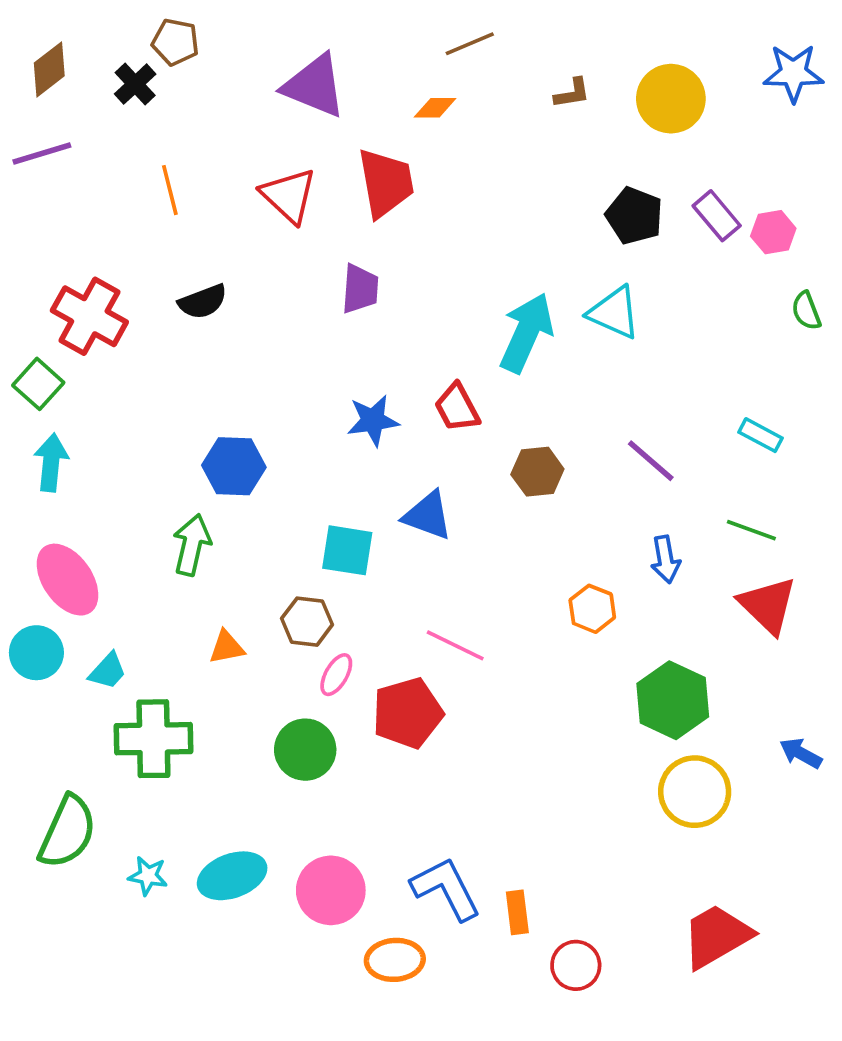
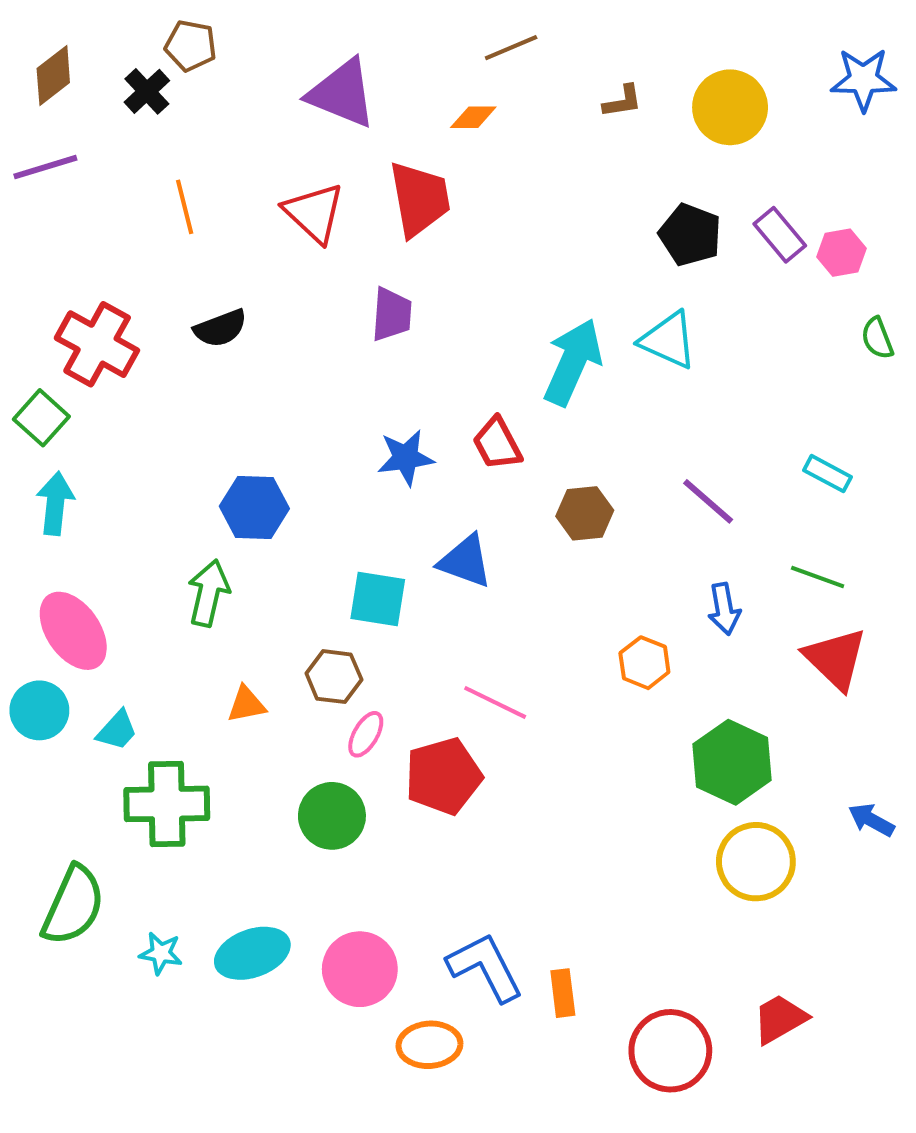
red trapezoid: (717, 936) -> (780, 1019), size x0.7
red circle: (576, 965) -> (670, 1051), moved, size x1.5

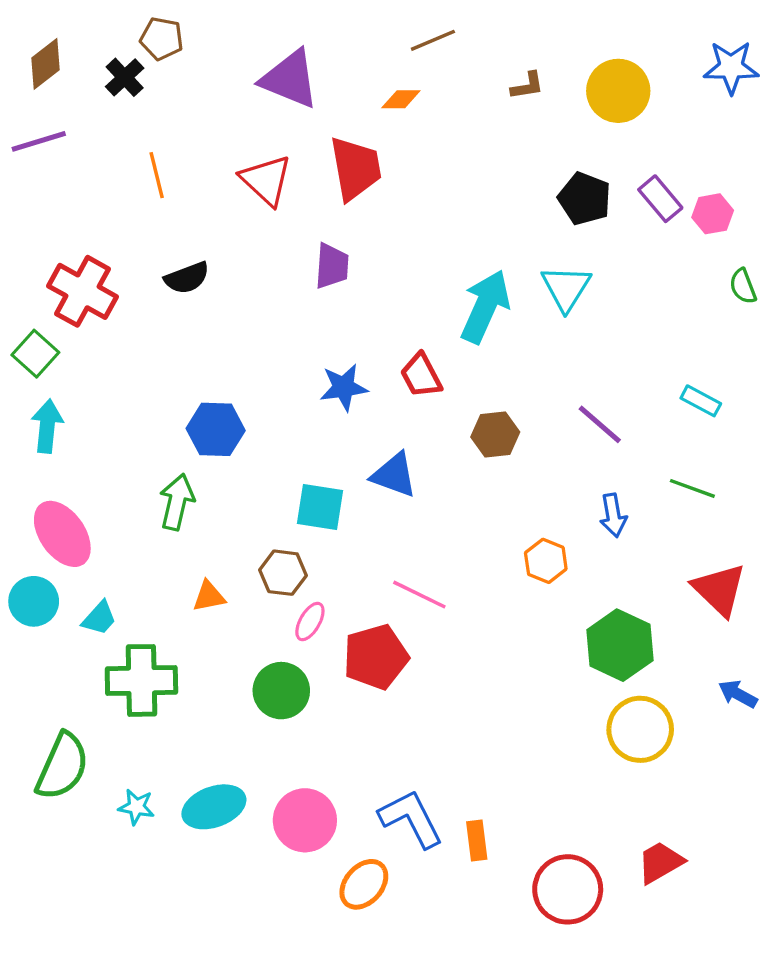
cyan triangle: (668, 340) -> (566, 288), turned 38
red triangle: (836, 659) -> (719, 590), moved
orange ellipse: (429, 1045) -> (364, 884), turned -45

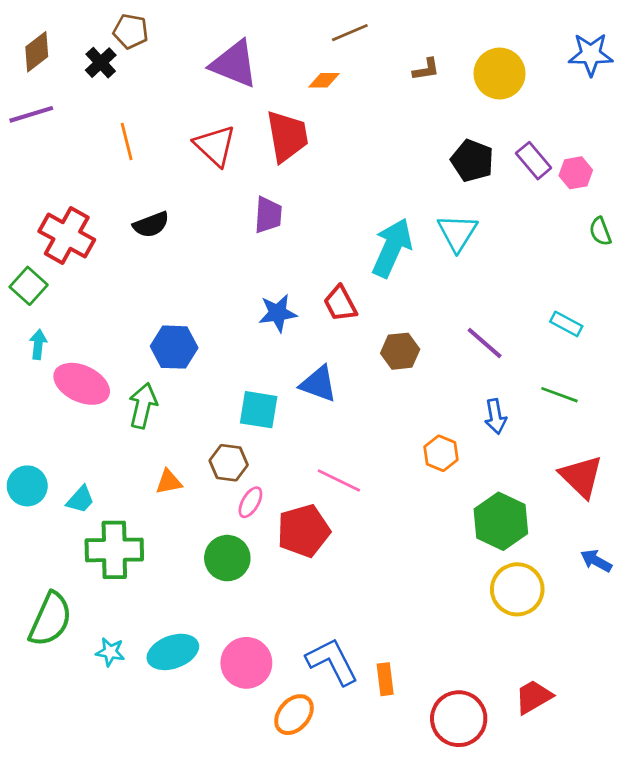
cyan arrow: (47, 426) -> (38, 344), size x0.7
pink ellipse: (62, 534) -> (82, 384), moved, turned -30

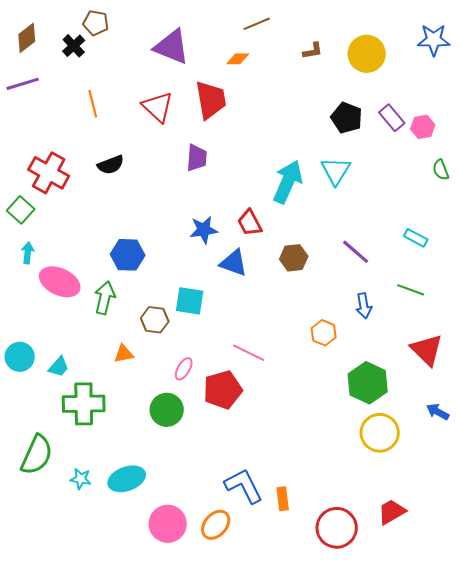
blue triangle: (318, 384) -> (234, 263), moved
brown hexagon: (229, 463) -> (155, 320), moved
pink circle: (246, 663) -> (168, 524), moved

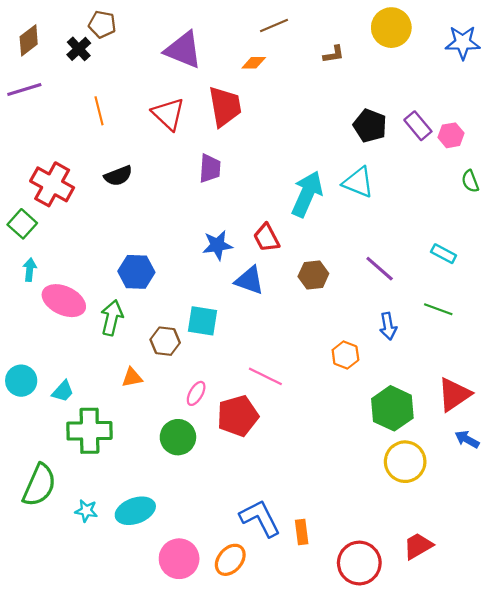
yellow circle: (367, 54) -> (391, 28), moved
cyan triangle: (336, 171) -> (358, 182), turned -40
red triangle: (427, 350) -> (454, 394), moved, turned 42

